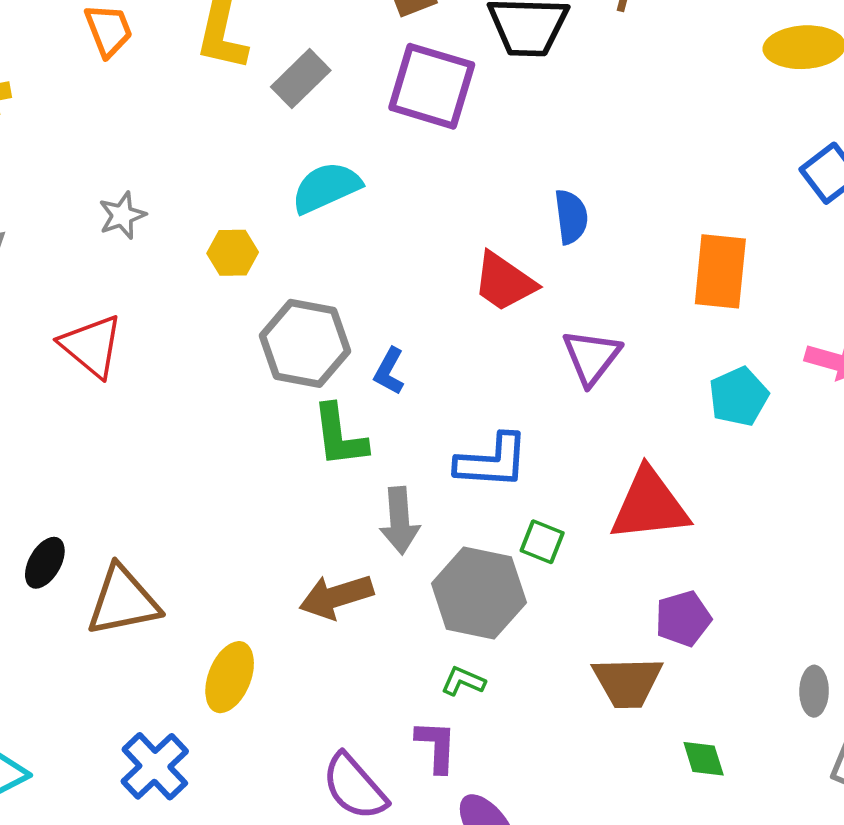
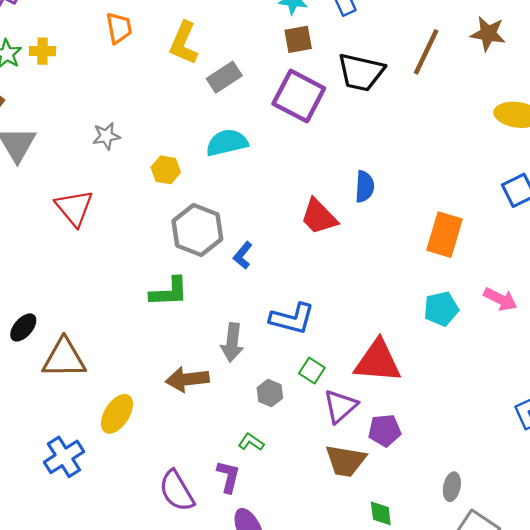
purple triangle: (592, 357) -> (340, 406), moved
green L-shape: (340, 436) -> (169, 292), moved, turned -96
gray hexagon: (479, 593) -> (270, 393), size x0.5

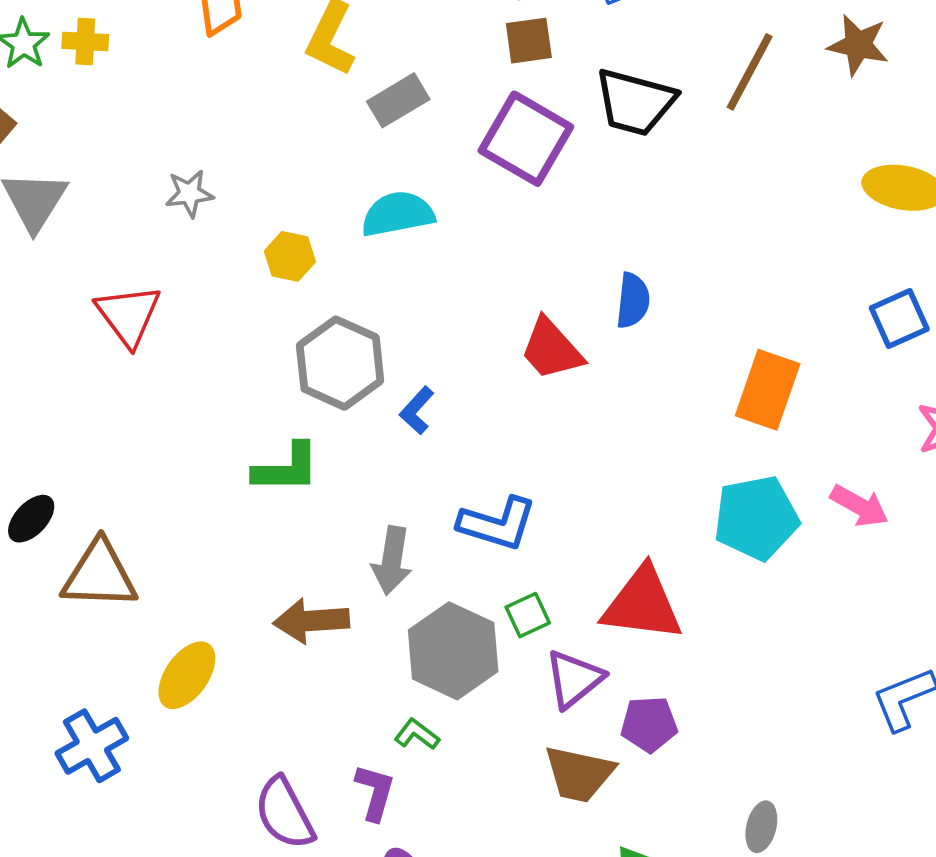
cyan pentagon: (441, 309) -> (756, 518), size x1.4
green square: (312, 371) -> (528, 615), turned 30
gray hexagon: (270, 393) -> (453, 651), size x2.0

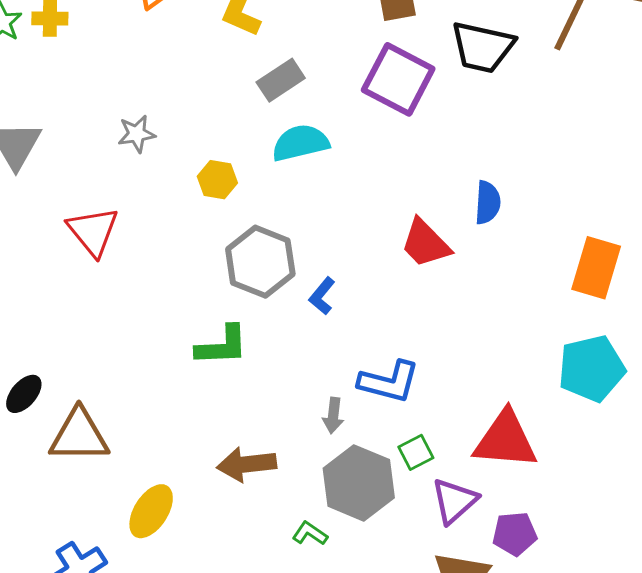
gray rectangle: (398, 100) -> (281, 80), moved
gray arrow: (392, 560) -> (333, 416), moved, size x0.7
green L-shape: (417, 734) -> (310, 533), moved

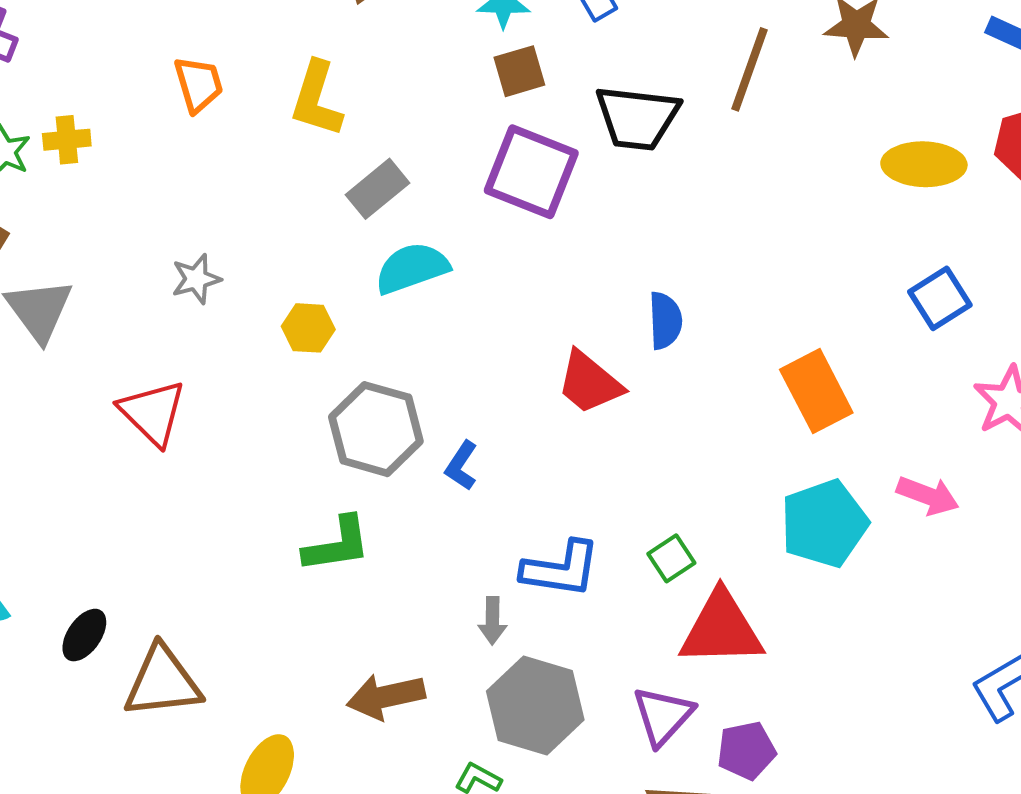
orange rectangle: (596, 268) -> (816, 391), turned -38
green square: (416, 452) -> (671, 558), moved

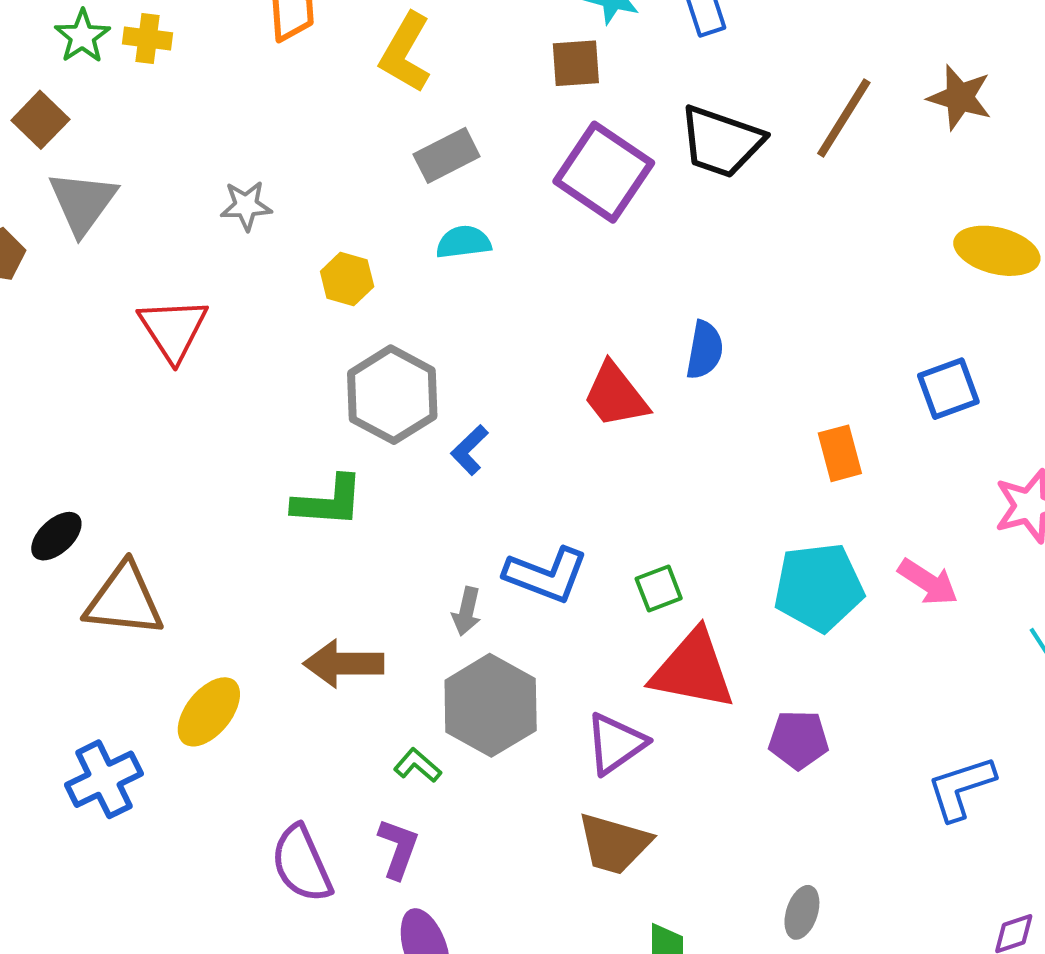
brown square: (519, 71) -> (576, 63), moved
cyan semicircle: (412, 268) -> (464, 242), size x0.7
blue square: (940, 298) -> (948, 389), moved
orange rectangle: (816, 391) -> (840, 453), size x0.7
purple pentagon: (746, 751) -> (799, 740), moved

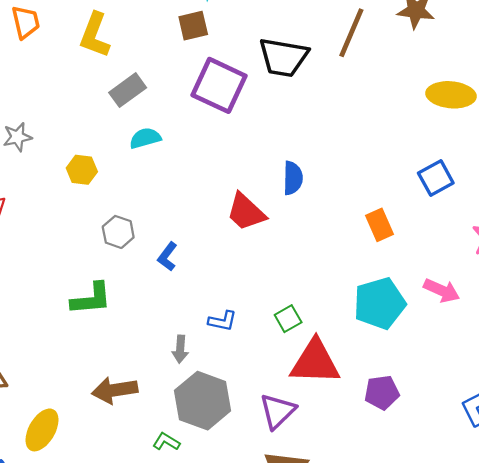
gray hexagon: (392, 395) -> (118, 232), size x0.6
blue L-shape: (546, 575) -> (222, 321), size x0.6

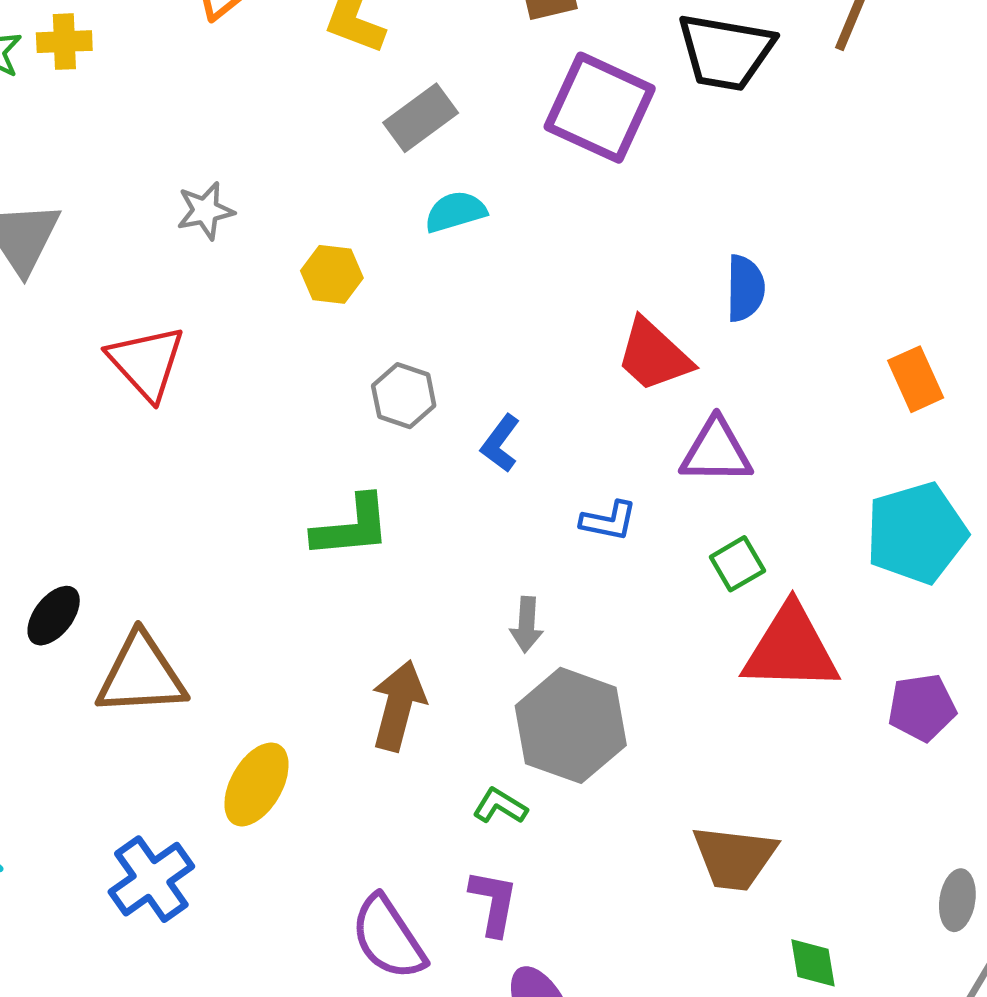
blue L-shape: (222, 321) -> (609, 521), moved
brown arrow: (115, 390) -> (398, 706), turned 114
purple triangle: (278, 411) -> (716, 451), moved, turned 45

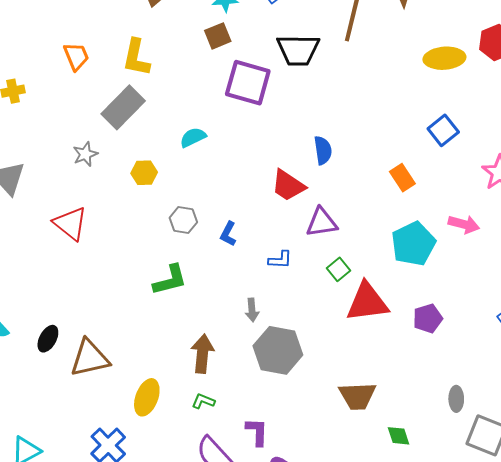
gray rectangle: (421, 118) -> (123, 107), moved, size x1.4
green L-shape: (500, 806) -> (203, 401), moved

